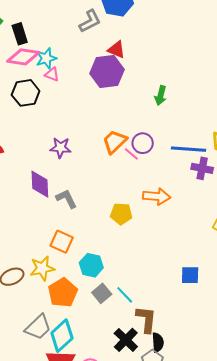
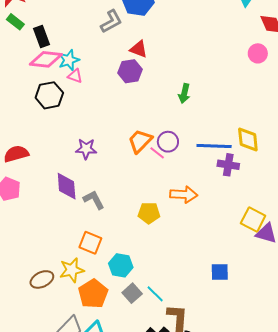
purple hexagon: (107, 71) -> (130, 71), size x0.7

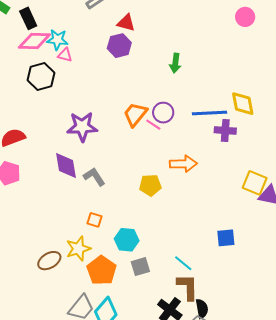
cyan star: (69, 60) -> (57, 40), turned 30
purple star: (86, 149) -> (82, 127), size x1.4
orange square: (90, 243) -> (95, 220), size x0.7
gray square: (132, 293) -> (140, 267), turned 30
cyan line: (155, 294) -> (183, 263), moved

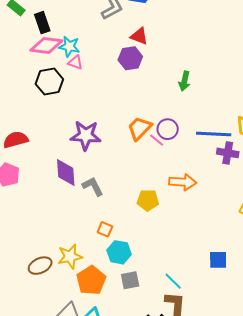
orange square: (95, 220) -> (105, 229), moved

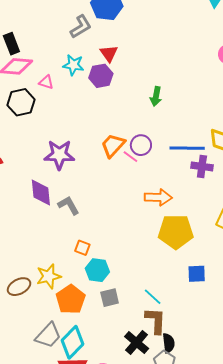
red triangle: (139, 36) -> (109, 53), turned 36
cyan star: (69, 46) -> (73, 65), moved
yellow pentagon: (148, 200) -> (176, 232), moved, size x1.6

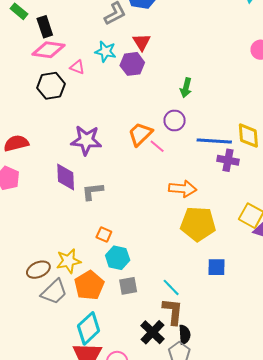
purple circle: (141, 145) -> (175, 120), moved
gray L-shape: (69, 205) -> (93, 191), turned -70
gray trapezoid: (48, 335) -> (54, 292), moved

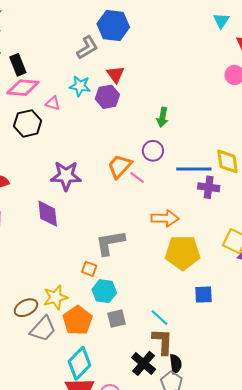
gray L-shape: (93, 191) -> (110, 243), moved, size x1.4

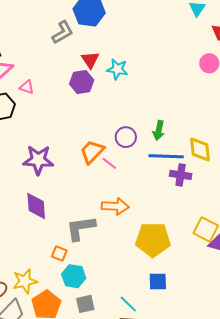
cyan star: (80, 86) -> (117, 69), moved
green arrow: (162, 117) -> (159, 130), moved
purple diamond: (48, 214) -> (36, 206), moved
orange arrow: (165, 218) -> (115, 206), moved
blue square: (204, 295) -> (158, 281), moved

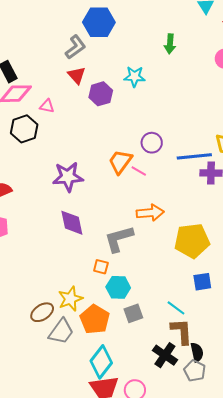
red triangle: (90, 60) -> (77, 75), moved
green arrow: (159, 130) -> (170, 44), moved

